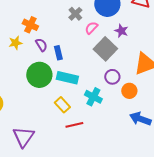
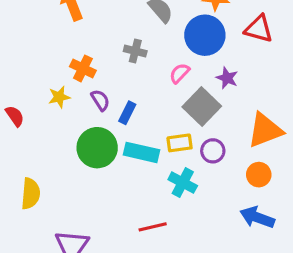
gray cross: (75, 14) -> (135, 51), moved, turned -32
blue rectangle: (58, 53) -> (127, 113), turned 40
orange circle: (129, 91) -> (259, 175), moved
yellow rectangle: (62, 105) -> (180, 143), moved, turned -56

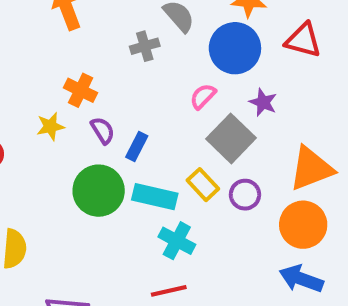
gray cross: (135, 51) -> (145, 46), moved, turned -30
yellow rectangle: (180, 143) -> (203, 185), turned 55
orange circle: (259, 175) -> (303, 225), size x1.5
cyan cross: (183, 183) -> (177, 241), moved

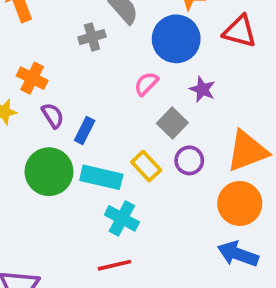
gray square: (231, 138) -> (172, 123), size x0.7
purple circle: (245, 195) -> (189, 160), moved

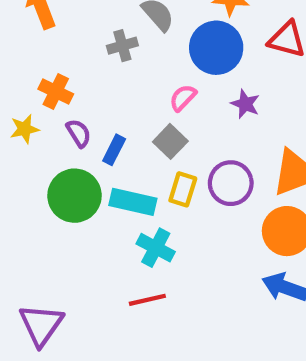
gray square: (172, 123) -> (170, 141), moved
purple circle: (189, 160) -> (231, 183), size x1.4
yellow rectangle: (146, 166) -> (183, 189), turned 60

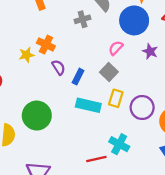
yellow star: (24, 129) -> (26, 55), moved
purple circle: (231, 183) -> (142, 107), moved
green circle: (74, 196) -> (37, 116), moved
cyan cross: (156, 248) -> (119, 144), moved

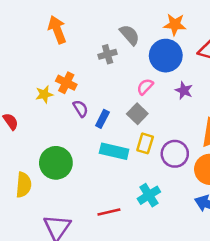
cyan cross: (119, 144) -> (149, 195), turned 30
red line: (96, 159) -> (109, 212), moved

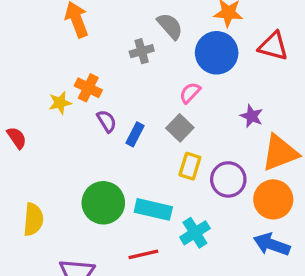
purple star: (184, 90) -> (252, 116), moved
cyan rectangle: (114, 151) -> (153, 209), moved
green circle: (56, 163) -> (103, 203), moved

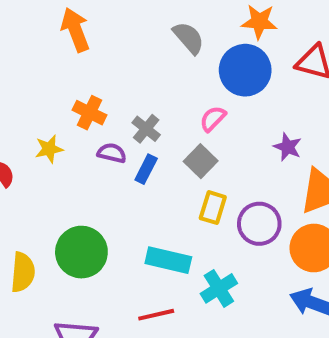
gray cross: (142, 51) -> (146, 129), moved, turned -35
yellow star: (60, 103) -> (49, 149), moved
purple semicircle: (107, 121) -> (112, 153), turned -45
green circle: (103, 203) -> (81, 252), moved

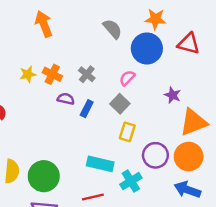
gray cross: (146, 129) -> (87, 74), moved
yellow star: (49, 149) -> (28, 74), moved
purple circle: (259, 224) -> (155, 155), moved
green circle: (81, 252) -> (44, 176), moved

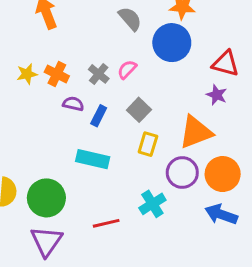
red triangle: (189, 44) -> (226, 64), moved
pink semicircle: (127, 78) -> (127, 69), moved
purple star: (173, 95) -> (217, 95), moved
orange triangle: (193, 122) -> (196, 132), moved
cyan rectangle: (100, 164) -> (93, 159), moved

